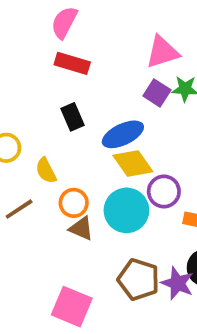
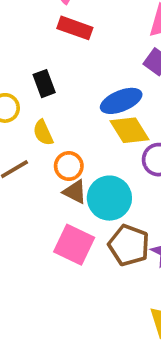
black rectangle: (72, 117) -> (44, 84), moved
cyan circle: (126, 210) -> (109, 198), moved
pink square: (72, 307) -> (74, 245), moved

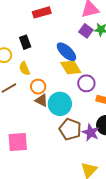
red rectangle: (75, 28) -> (42, 12), turned -36
blue ellipse: (121, 101) -> (66, 52), turned 65
pink square: (74, 245) -> (18, 142), moved, turned -30

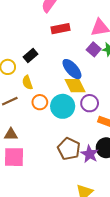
red rectangle: (42, 12) -> (61, 29), moved
black rectangle: (25, 42) -> (31, 56), turned 64
brown triangle: (41, 100) -> (11, 134), moved, turned -32
cyan circle: (60, 104) -> (63, 106), moved

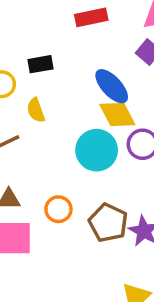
black rectangle: (31, 56) -> (40, 64), turned 32
orange circle: (40, 102) -> (58, 209), moved

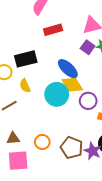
black rectangle: (40, 64) -> (26, 59), size x1.5
cyan circle: (97, 150) -> (57, 94), moved

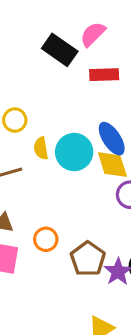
black rectangle: (26, 59) -> (60, 50), moved, turned 35
cyan circle: (57, 94) -> (74, 152), moved

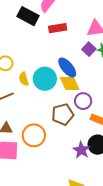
orange circle: (46, 239) -> (34, 135), size x1.5
brown pentagon: (88, 259) -> (63, 114), moved, turned 30

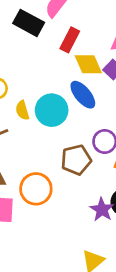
red rectangle: (58, 28) -> (70, 40), turned -54
yellow diamond: (70, 84) -> (88, 64), moved

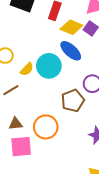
yellow diamond: (88, 64) -> (71, 27), turned -35
yellow semicircle: (22, 110) -> (27, 69), turned -112

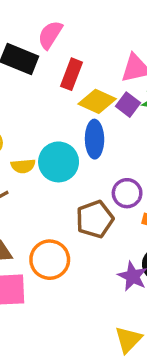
blue ellipse: (71, 51) -> (95, 139), turned 45
yellow semicircle: (27, 69) -> (23, 166), turned 40

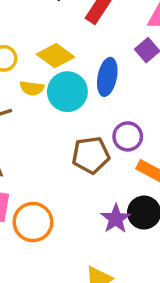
yellow diamond: (97, 101) -> (56, 56), moved
orange circle: (50, 260) -> (33, 222), moved

